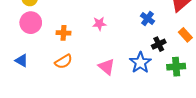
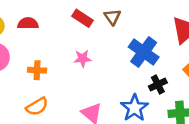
blue cross: (147, 19) -> (144, 52), size x1.6

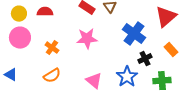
pink star: (83, 58) -> (87, 39), size x1.5
orange cross: (37, 70) -> (52, 48), turned 32

